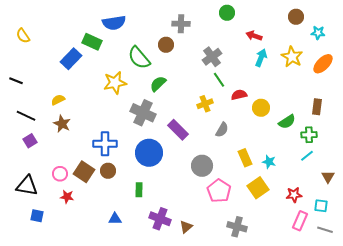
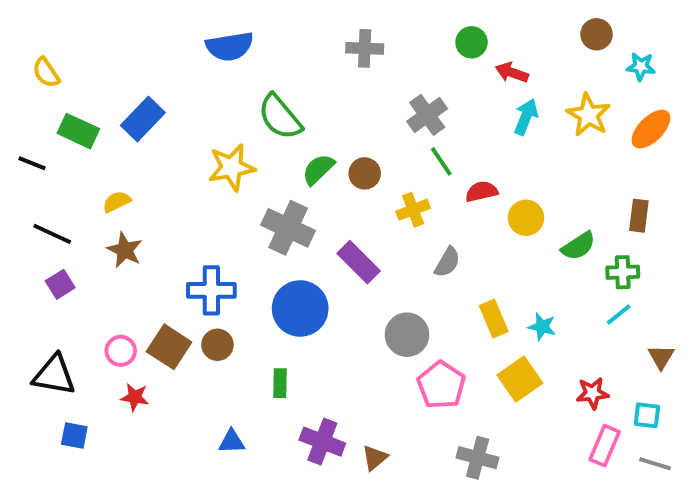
green circle: (227, 13) -> (472, 42), moved
green rectangle: (92, 42) -> (78, 131), moved
brown circle: (166, 45) -> (365, 173), moved

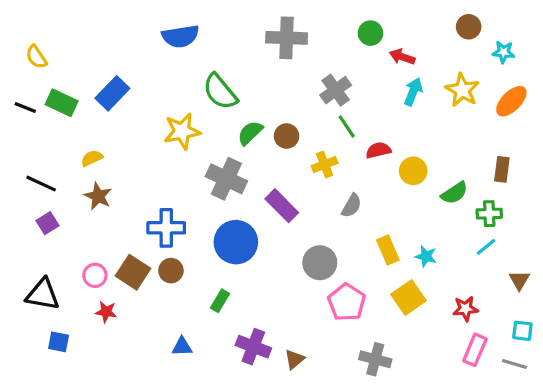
gray cross: (365, 48) -> (287, 38), size x1.4
black line: (32, 163) -> (25, 108), moved
green rectangle: (280, 383) -> (220, 301), turned 30
cyan square: (647, 415) -> (522, 331), moved

